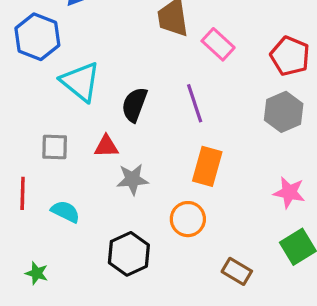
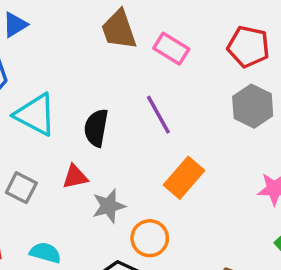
gray square: (55, 147) -> (21, 188), turned 36
orange rectangle: (207, 166) -> (184, 178), turned 36
orange circle: (188, 219) -> (150, 238), moved

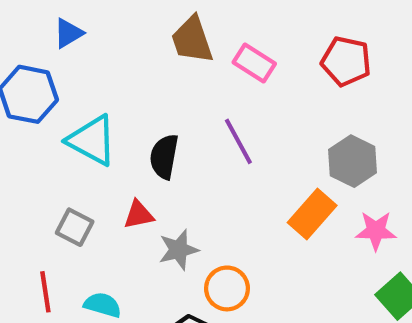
gray hexagon: (253, 106) -> (353, 161), moved
orange rectangle: (184, 178) -> (312, 214), moved

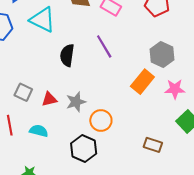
cyan triangle: (92, 140) -> (43, 20), moved
red triangle: (139, 215) -> (49, 99), moved

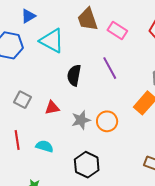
gray square: (23, 92) -> (23, 100), moved
red triangle: (49, 99) -> (52, 108), moved
orange circle: (101, 120) -> (107, 121), moved

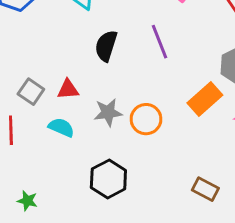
gray square: (23, 100) -> (31, 92), moved
cyan semicircle: (44, 146) -> (61, 127), moved

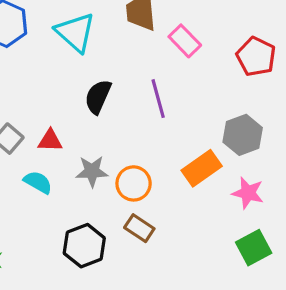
brown rectangle: (205, 189) -> (139, 228), moved

